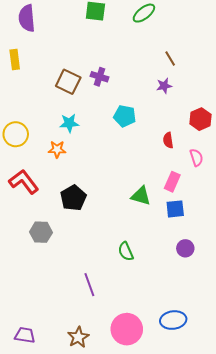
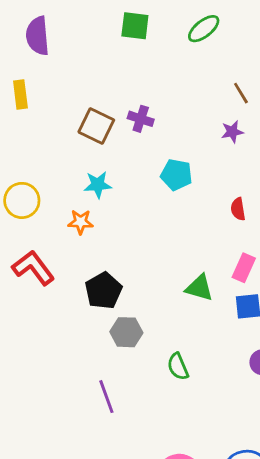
gray hexagon: (41, 232) -> (126, 332), moved
purple line: (89, 285) -> (106, 397), moved

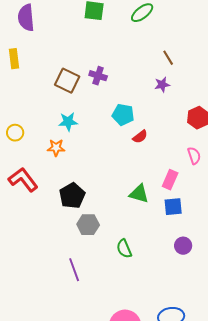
yellow circle: (22, 200) -> (15, 133), size x0.7
red semicircle: (238, 209) -> (140, 137), moved, turned -119

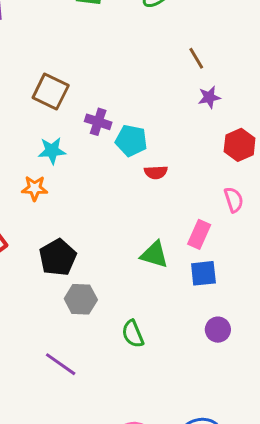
purple cross: (98, 76) -> (98, 122), moved
purple star: (162, 85) -> (209, 97), moved
red semicircle: (140, 137) -> (156, 172), turned 35
purple line: (74, 270) -> (61, 364), turned -35

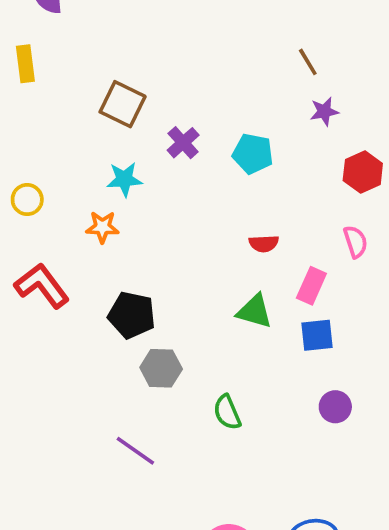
purple cross: (98, 122) -> (183, 143), turned 30
cyan pentagon: (131, 141) -> (253, 154), moved
red semicircle: (156, 172) -> (264, 244), moved
black pentagon: (58, 257) -> (132, 315), turned -30

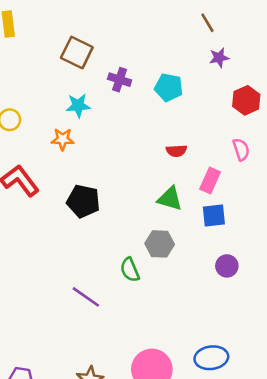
purple cross: (183, 143) -> (120, 80), turned -30
gray hexagon: (161, 368) -> (160, 244), moved
green semicircle: (227, 412) -> (130, 270), moved

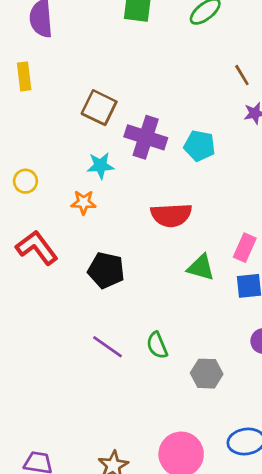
purple cross: (120, 80) -> (146, 137), size x1.6
red semicircle: (176, 151) -> (171, 215), moved, size x1.8
gray hexagon: (160, 244) -> (207, 374), moved
purple line: (86, 297) -> (108, 347), moved

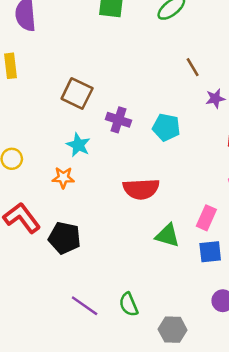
brown line: (242, 75) -> (193, 67), moved
purple cross: (146, 137) -> (119, 120), size x0.7
cyan star: (100, 166) -> (78, 145), turned 30
black pentagon: (106, 270) -> (64, 238), moved

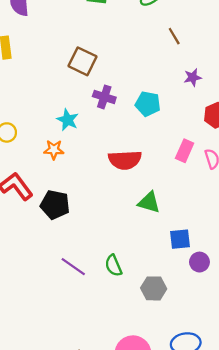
brown line: (193, 67) -> (174, 36), moved
brown square: (77, 93) -> (82, 61), moved
pink rectangle: (206, 218) -> (185, 151), moved
blue square: (210, 252) -> (180, 239), moved

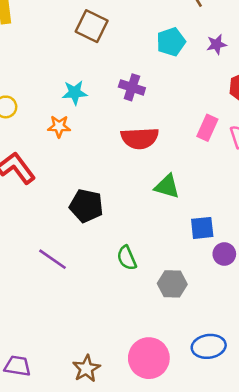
purple cross: (104, 97) -> (132, 87), moved
cyan pentagon: (148, 104) -> (171, 42), moved, turned -30
cyan star: (68, 120) -> (75, 93), turned -30
black pentagon: (55, 205) -> (86, 206), moved
purple line: (73, 267) -> (53, 259), moved

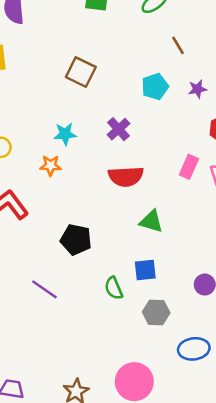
purple cross: (132, 87) -> (119, 129), turned 30
blue square: (202, 228) -> (145, 270), moved
blue ellipse: (209, 346) -> (194, 349), moved

